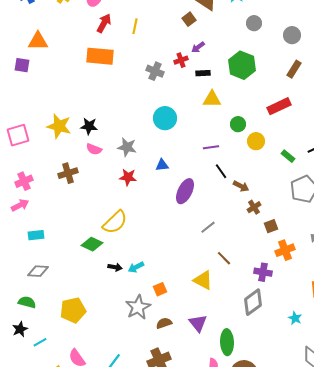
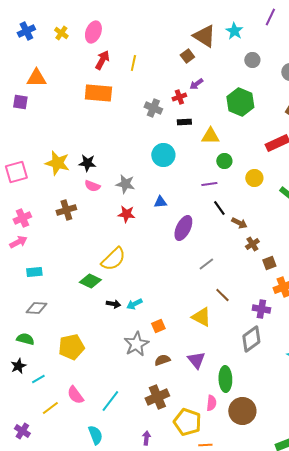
black rectangle: (203, 73) -> (184, 122), moved
green circle: (238, 124) -> (224, 161), moved

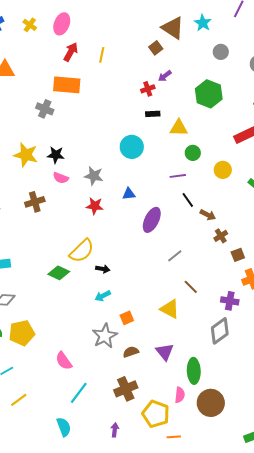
gray cross: (153, 108) -> (45, 109), moved
black arrow: (113, 304) -> (103, 269), moved
yellow pentagon: (71, 347) -> (22, 333), moved
pink semicircle: (75, 395) -> (64, 361), moved

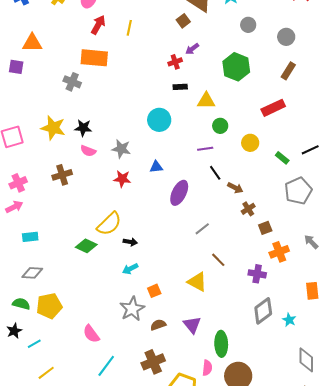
gray diamond: (220, 331) -> (263, 311), moved

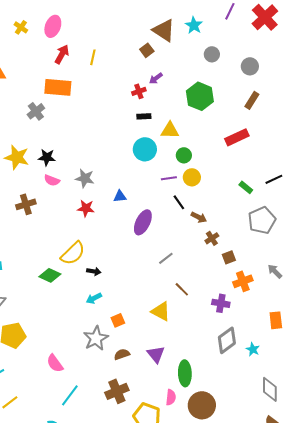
gray cross: (72, 82) -> (36, 111), turned 30
cyan circle: (159, 120) -> (145, 149), moved
yellow circle: (250, 143) -> (192, 177), moved

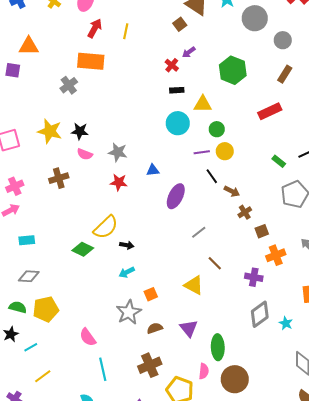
gray circle: (212, 54) -> (255, 18), moved, size x1.6
red cross: (139, 91) -> (172, 65), turned -32
cyan line: (70, 395) -> (103, 369), turned -50

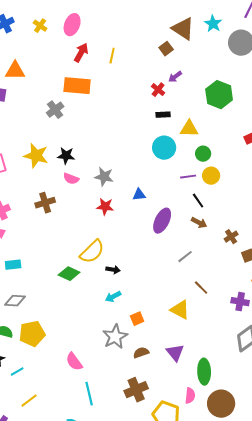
brown arrow: (232, 191) -> (199, 223), moved

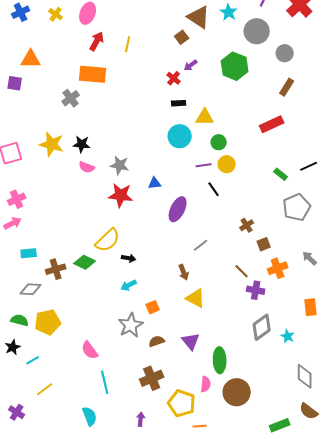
green hexagon: (219, 95) -> (235, 66), moved
brown cross: (45, 203) -> (56, 269), moved
red star: (105, 207) -> (121, 195), size x1.4
brown arrow: (199, 223) -> (184, 272), moved, turned 42
brown line: (201, 288) -> (242, 271), moved

